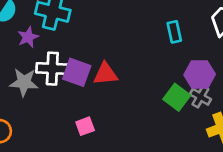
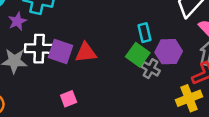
cyan rectangle: (174, 32) -> (144, 33), moved
green square: (177, 97) -> (138, 55), moved
gray cross: (200, 97) -> (150, 69), moved

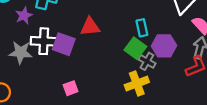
red triangle: (86, 53) -> (90, 27), moved
yellow cross: (189, 98) -> (137, 84), moved

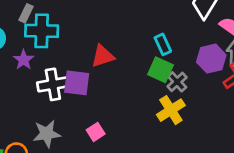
purple hexagon: (164, 46) -> (211, 59), moved
gray star: (21, 52) -> (47, 134), moved
gray cross: (147, 61) -> (177, 82), turned 30

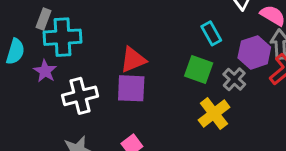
cyan rectangle: (163, 44) -> (211, 33), moved
gray cross: (177, 82) -> (234, 79), moved
purple square: (77, 83) -> (131, 88), moved

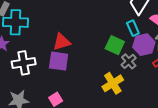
cyan rectangle: (211, 33) -> (133, 28), moved
green square: (199, 70) -> (115, 45), moved

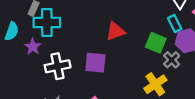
red triangle: (62, 42) -> (115, 31), moved

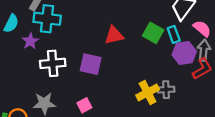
green square: (156, 43) -> (153, 33), moved
gray cross: (172, 60) -> (166, 90), moved, turned 35

